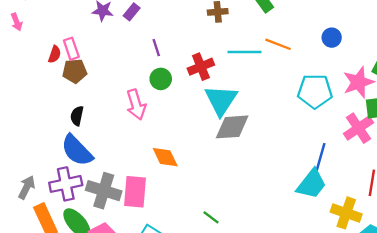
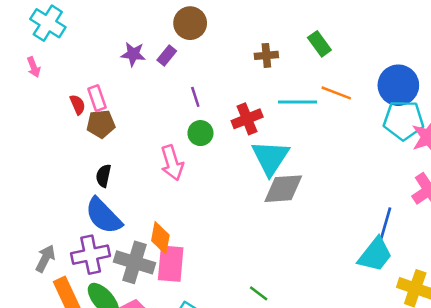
blue circle: (332, 38) -> (398, 85), size x1.8
red semicircle: (55, 54) -> (78, 105), turned -42
cyan pentagon: (315, 91) -> (404, 120), moved
orange diamond: (165, 157) -> (160, 238), moved, turned 36

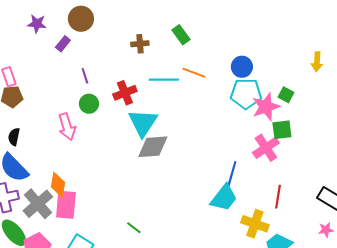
purple star: (133, 54) -> (37, 24), moved
blue circle: (398, 85) -> (242, 67), size x0.7
gray cross: (135, 262) -> (38, 204), turned 32

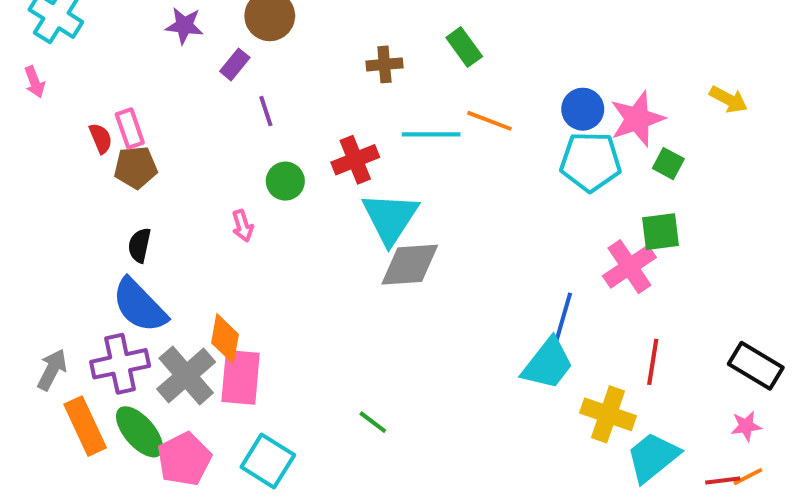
yellow arrow: (317, 62) -> (729, 99), turned -66
purple line: (85, 76) -> (266, 111), moved
pink star: (266, 107) -> (637, 119), moved
pink arrow: (67, 127) -> (243, 226), size x0.6

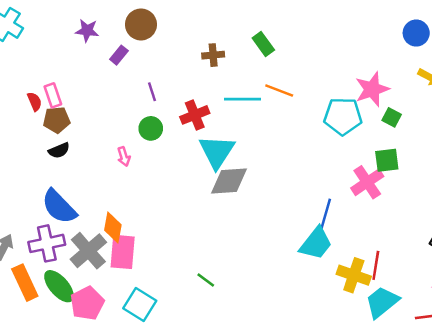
blue circle: (583, 109) -> (416, 33), moved
purple line: (266, 111) -> (152, 92), moved
black semicircle: (140, 245) -> (59, 150), moved, turned -125
red line: (653, 362) -> (376, 265), moved

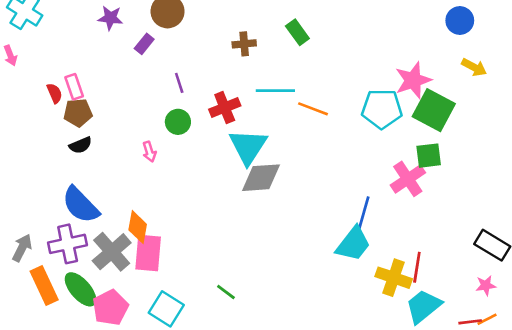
orange line: (279, 91) -> (313, 109), moved
green square: (392, 117) -> (434, 110), size x2.0
green line: (206, 280) -> (226, 292), moved

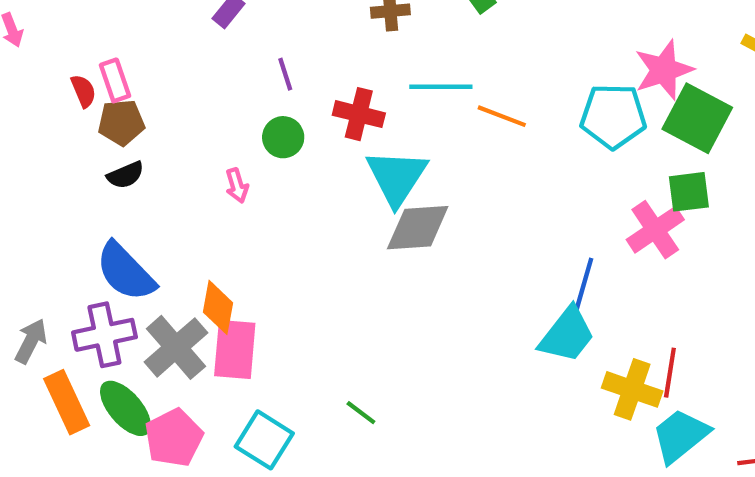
red cross: (225, 108) -> (359, 114), turned 36

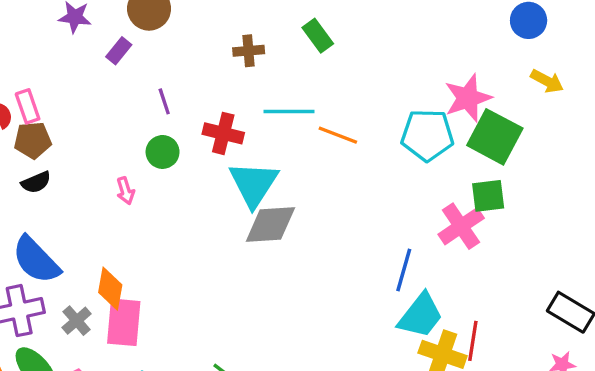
cyan trapezoid: (567, 335) -> (421, 316), moved
gray cross: (176, 347) -> (77, 321), size x0.6

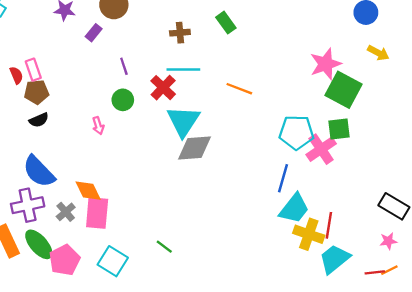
cyan line: (289, 111) -> (183, 70), moved
red cross: (223, 133) -> (163, 88), turned 30
cyan pentagon: (427, 135) -> (296, 132), moved
orange diamond: (110, 289) -> (88, 191), turned -36

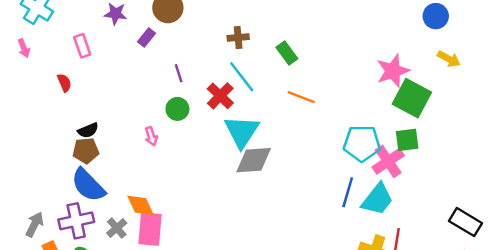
green rectangle: (226, 23) -> (287, 53), moved
pink rectangle: (33, 70) -> (82, 46), moved
cyan line: (183, 70) -> (242, 77), turned 52
brown pentagon: (37, 92) -> (86, 151), moved
cyan trapezoid: (294, 209) -> (377, 199), moved

